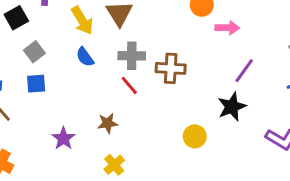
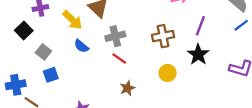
brown cross: (171, 68) -> (163, 36), moved
brown star: (108, 123) -> (127, 88), moved
yellow circle: (195, 136) -> (168, 73), moved

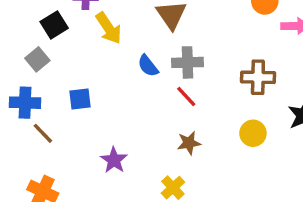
yellow arrow: (72, 20) -> (109, 28), moved
blue semicircle: (81, 46) -> (148, 66), moved
gray square: (43, 52) -> (37, 59), moved

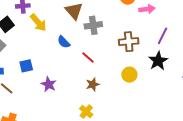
gray cross: (188, 62) -> (93, 25), moved
purple star: (114, 160) -> (49, 84), moved

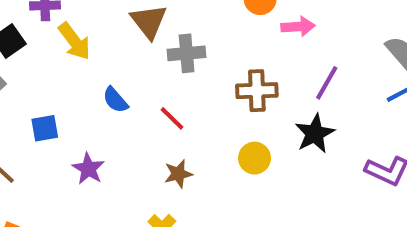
blue semicircle: (64, 42) -> (115, 100), moved

